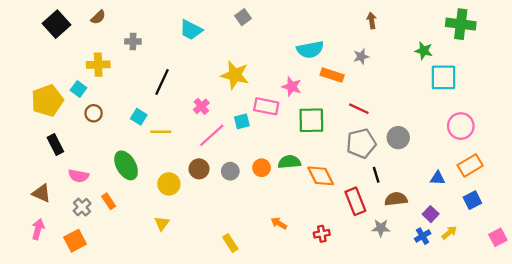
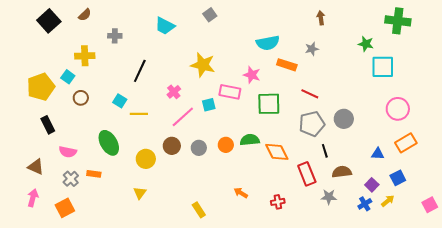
blue square: (472, 200) -> (398, 178), moved
orange rectangle: (109, 201) -> (94, 174), turned -48

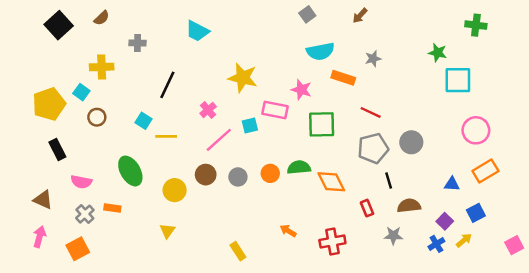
gray square: (210, 15) -> (307, 14), moved
brown arrow: (321, 18) -> (360, 16), moved, turned -128
green cross: (398, 21) -> (476, 25), size x0.7
red rectangle: (307, 174) -> (367, 208), size x0.6
red cross: (278, 202) -> (332, 242), size x1.5

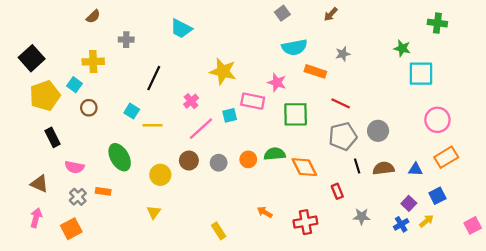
black square: (59, 25) -> (32, 58), moved
brown semicircle: (409, 206) -> (384, 168), moved

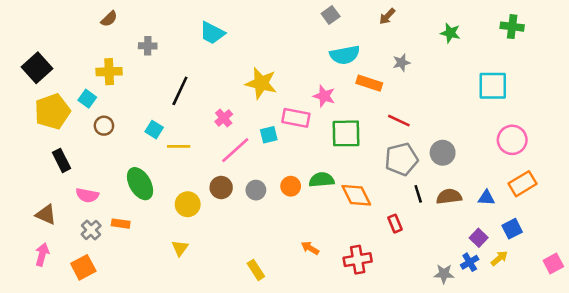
green star: (402, 48) -> (450, 33), moved
gray star: (362, 217) -> (444, 274), moved

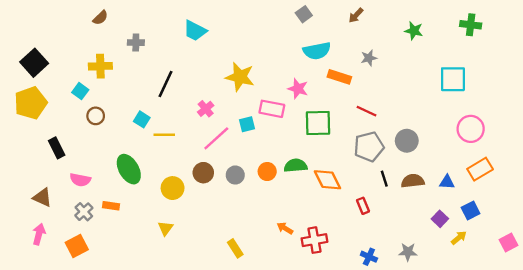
yellow pentagon: (52, 112) -> (31, 103), moved
red cross: (358, 260) -> (314, 240), moved
blue cross: (470, 262) -> (369, 257), moved, turned -35

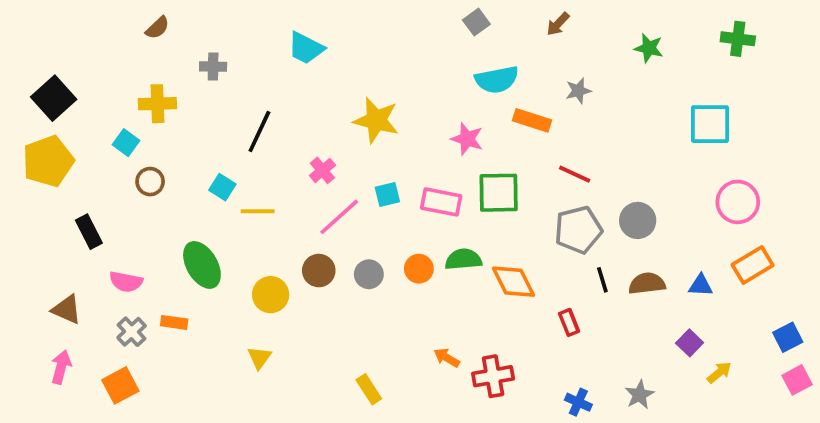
pink rectangle: (272, 109) -> (441, 202), moved
blue square: (471, 211) -> (788, 337), moved
gray star: (408, 252) -> (640, 395), turned -30

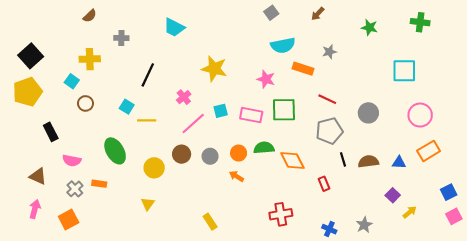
gray circle: (638, 220) -> (368, 113), moved
orange arrow: (447, 358) -> (236, 176), moved

